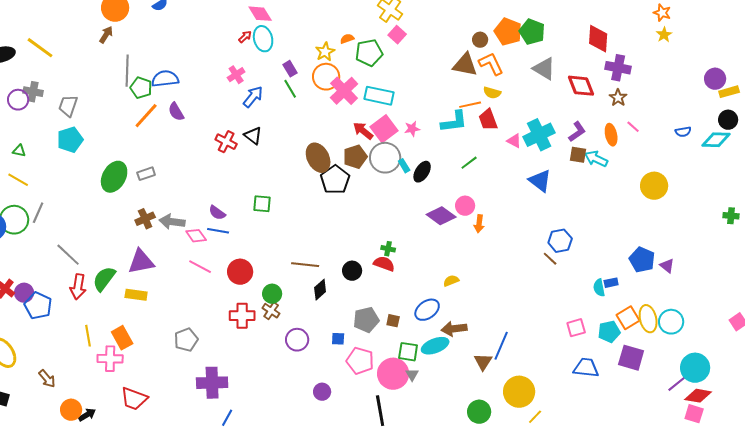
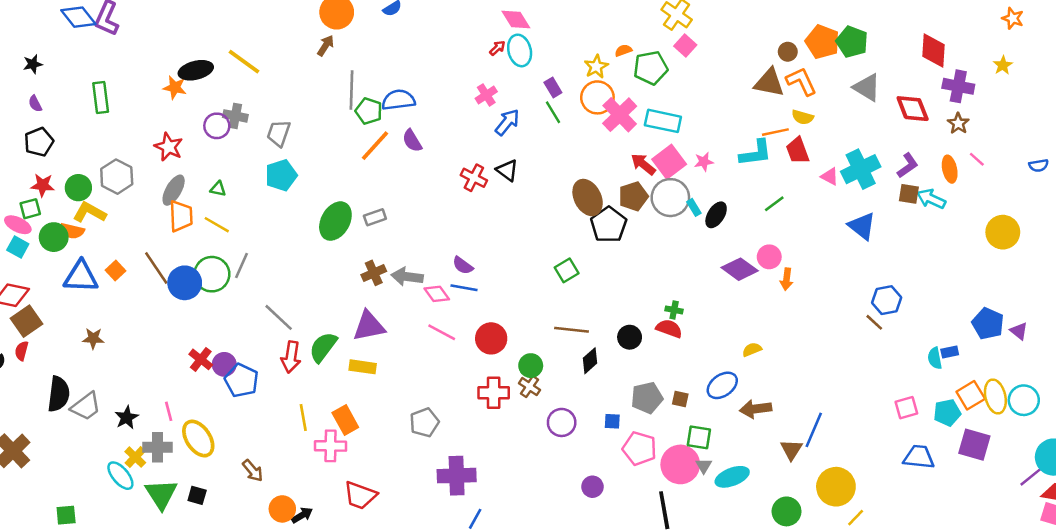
yellow star: (664, 35) -> (1003, 65), moved
green square: (262, 204) -> (567, 270), moved, turned -36
cyan ellipse: (435, 346) -> (732, 477), moved

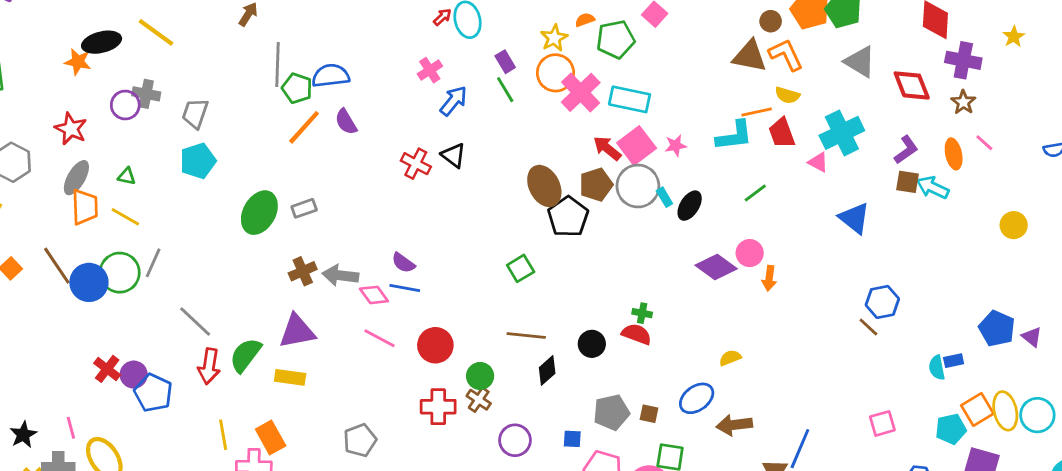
cyan cross: (861, 169) -> (842, 133), moved
yellow circle: (1003, 232) -> (1014, 225), size x0.7
pink square: (906, 408) -> (882, 423), moved

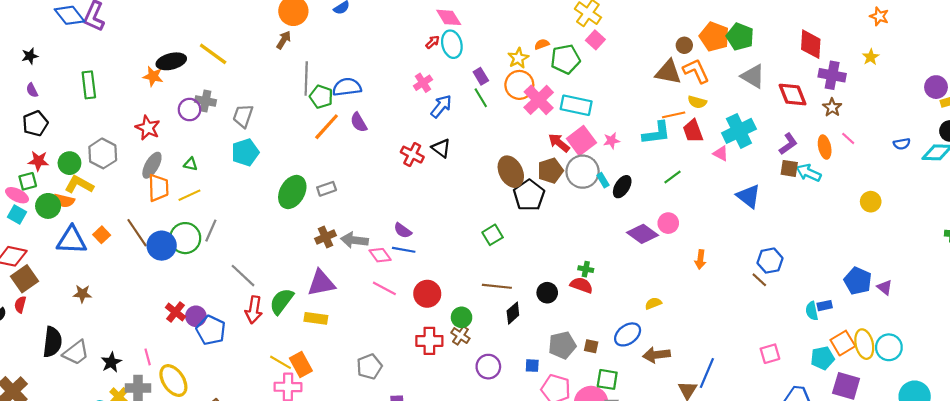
yellow line: (125, 217) -> (189, 195), turned -55
orange arrow: (769, 278) -> (700, 259), moved
yellow line: (223, 435) -> (280, 362), moved, turned -50

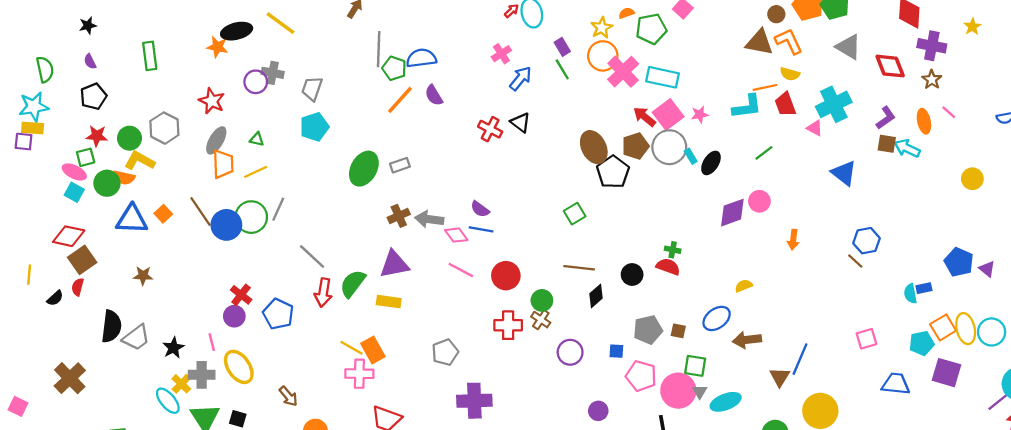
purple diamond: (643, 234) -> (732, 213), turned -56
purple circle: (196, 316) -> (234, 316), moved

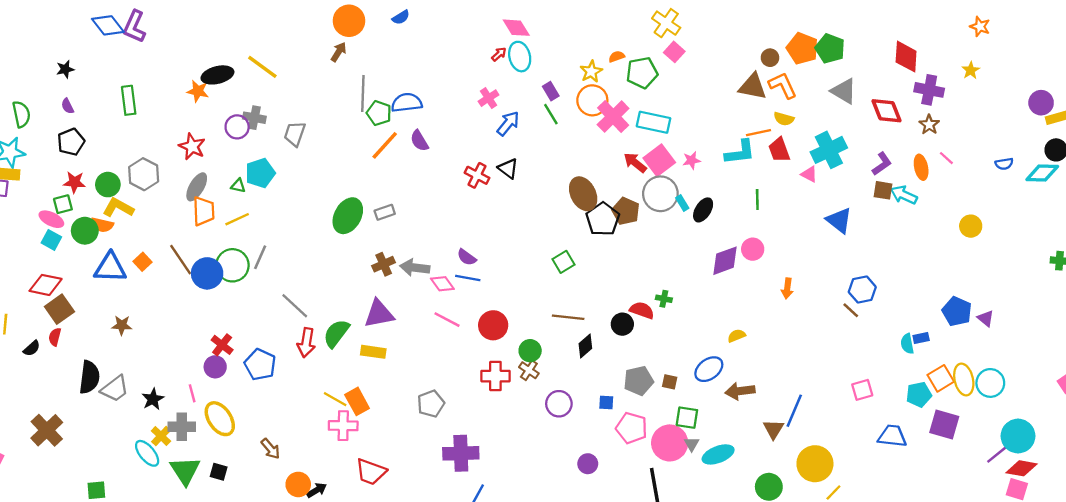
cyan pentagon: (314, 127) -> (260, 173), moved
brown pentagon: (635, 146) -> (626, 211), moved, turned -30
green line: (764, 153) -> (757, 200), turned -54
red semicircle: (668, 267) -> (642, 310), moved

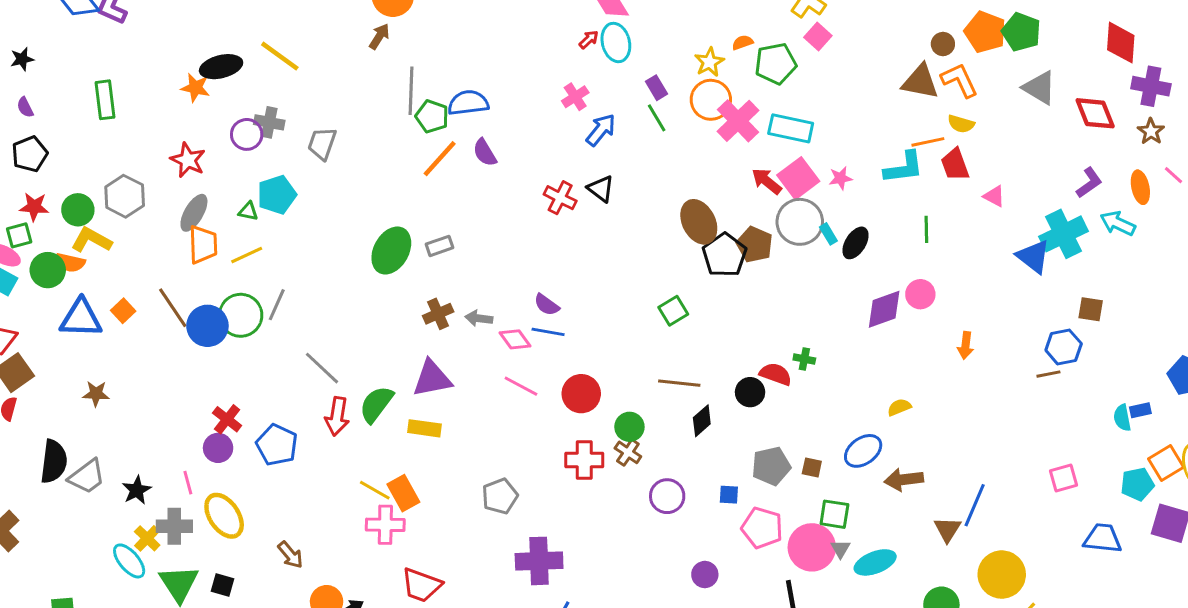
cyan cross: (829, 150) -> (1064, 234), moved
brown square: (883, 190) -> (1091, 309), moved
gray arrow: (415, 268) -> (479, 318), size x0.7
brown line: (851, 310) -> (1048, 374), turned -54

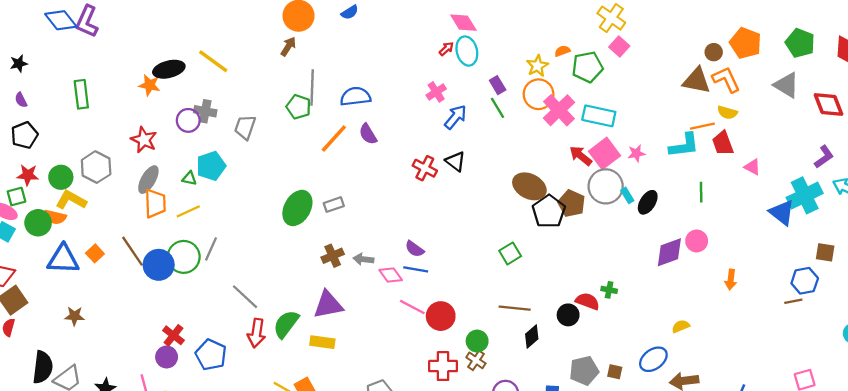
green pentagon: (1021, 32) -> (800, 43), moved
green pentagon: (432, 116) -> (299, 107), moved
brown ellipse: (699, 222) -> (529, 186), turned -36
pink line: (521, 386) -> (412, 307), moved

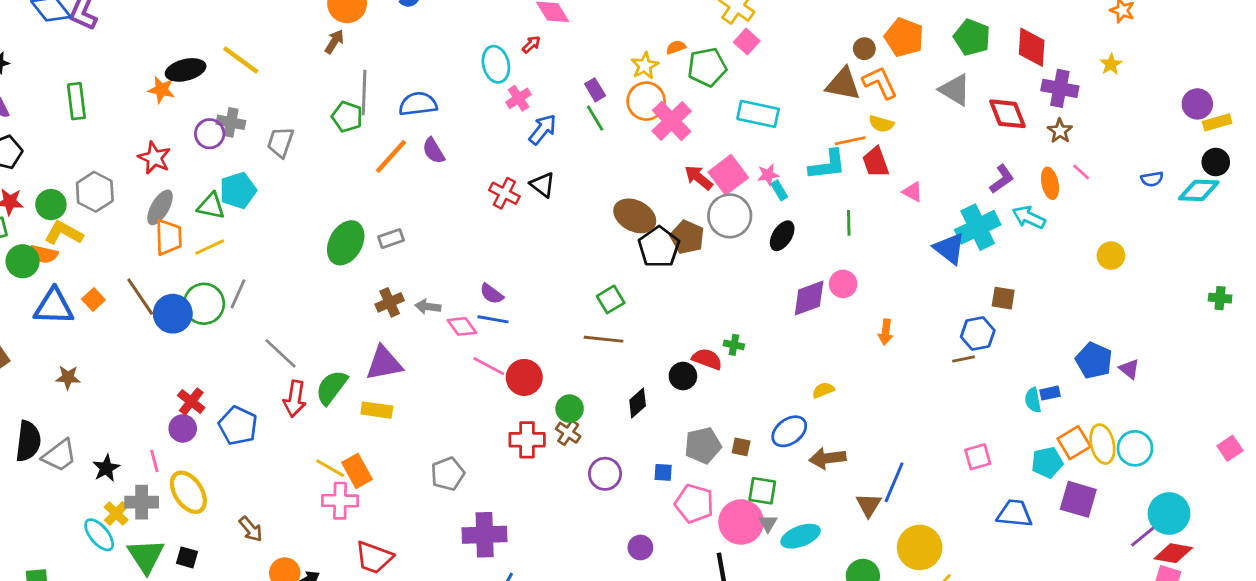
cyan ellipse: (467, 51) -> (496, 64), moved
cyan rectangle: (599, 116) -> (758, 114), moved
green triangle: (189, 178) -> (211, 206), size x1.5
cyan rectangle: (627, 195) -> (779, 190), moved
brown line: (515, 308) -> (604, 339), moved

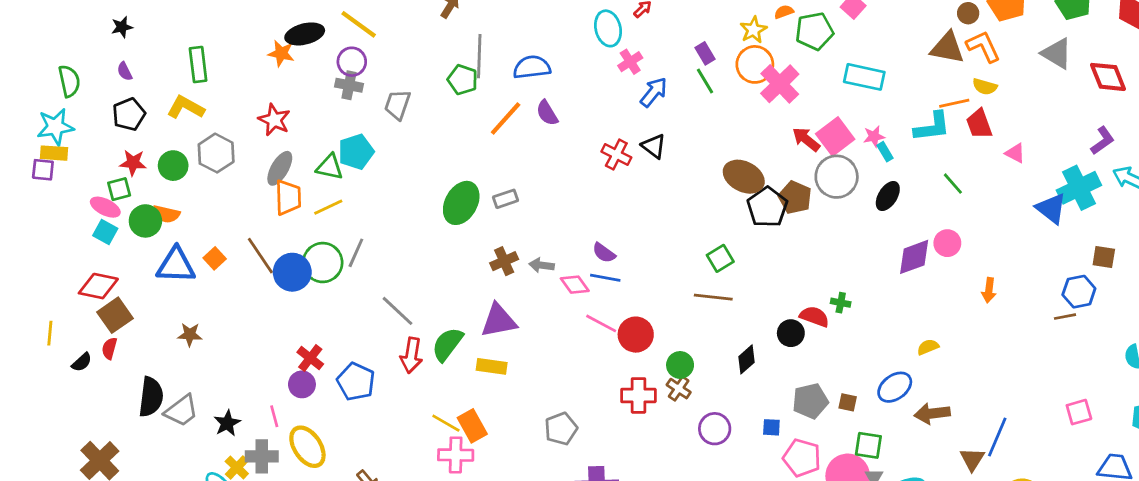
purple circle: (210, 134) -> (352, 62), moved
green line: (849, 223) -> (953, 184), turned -40
yellow L-shape: (64, 233) -> (186, 107), moved

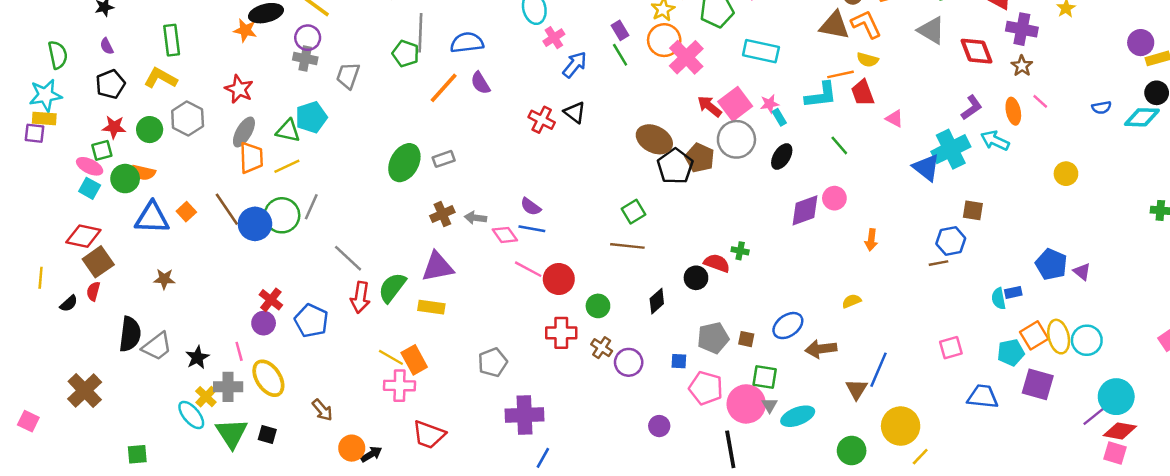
yellow semicircle: (928, 347) -> (852, 301), moved
brown cross: (679, 389) -> (602, 348), moved

